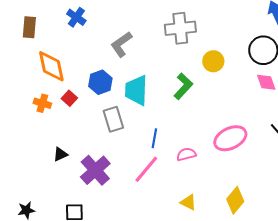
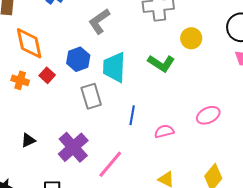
green L-shape: (183, 86) -> (161, 63), turned 80
pink ellipse: (230, 138) -> (208, 115), size x0.7
black triangle: (60, 154) -> (28, 140), moved
pink line: (146, 169) -> (110, 164), moved

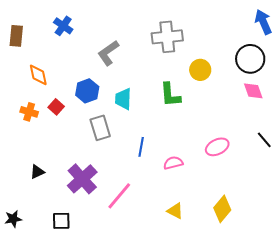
orange diamond: (29, 43) -> (38, 75), size x0.7
green L-shape: (161, 63) -> (170, 95), turned 52
cyan trapezoid: (114, 67) -> (123, 99), size x0.7

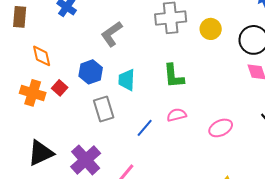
yellow circle: (200, 70) -> (211, 29), moved
orange cross: (29, 112) -> (33, 93), size x1.4
blue line: (141, 147) -> (145, 128), turned 30
pink semicircle: (173, 163) -> (177, 115), moved
black triangle: (37, 172) -> (41, 153), size x1.8

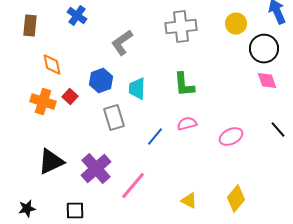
yellow circle: (211, 29) -> (236, 24), moved

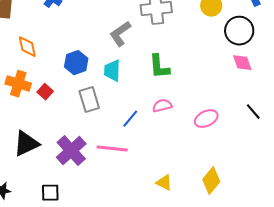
gray L-shape: (122, 43) -> (120, 34), moved
red square: (70, 97) -> (45, 92), moved
pink line: (133, 186) -> (112, 149), moved, turned 56

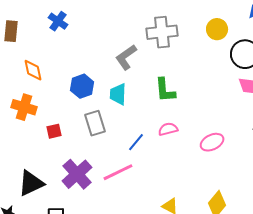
red square: (45, 92) -> (54, 131), moved, turned 35
black triangle: (26, 144) -> (31, 183), moved
pink line: (112, 149) -> (118, 172), turned -32

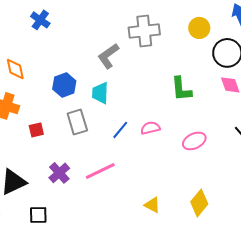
green L-shape: (165, 90) -> (181, 89), moved
blue line: (136, 142) -> (120, 130), moved
purple cross: (77, 174) -> (59, 173), size x0.7

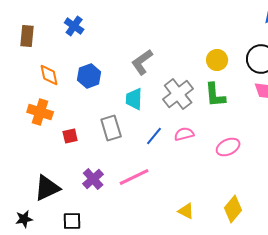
yellow circle: (199, 28) -> (217, 60), moved
gray cross: (144, 31) -> (178, 94), moved, turned -32
blue hexagon: (64, 85) -> (89, 76), moved

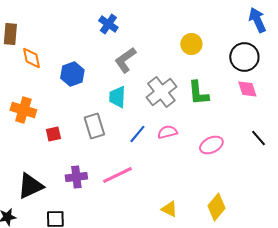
blue cross: (74, 26) -> (108, 24), moved
yellow circle: (217, 60) -> (191, 44), moved
orange diamond: (49, 75) -> (31, 58), moved
purple cross: (93, 179) -> (76, 177), turned 35

